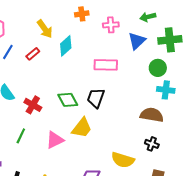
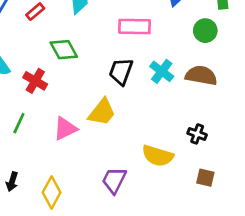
cyan cross: (166, 90) -> (162, 71), moved, turned 30
green diamond: (68, 100) -> (64, 50), moved
brown semicircle: (152, 115) -> (201, 75), moved

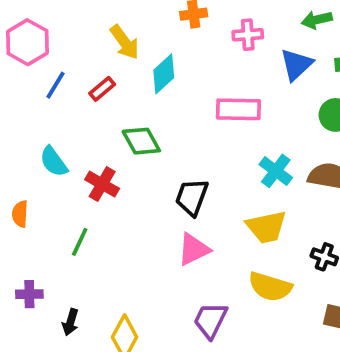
black trapezoid: (121, 71) -> (192, 197), moved
yellow trapezoid: (102, 112) -> (266, 227), moved, turned 40
pink triangle: (65, 129) -> (194, 249), moved

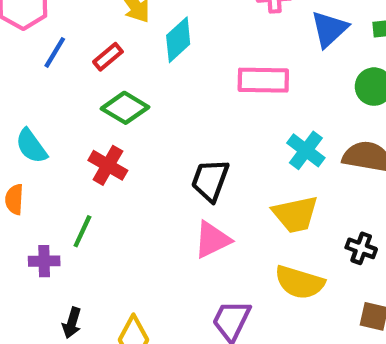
green diamond: (141, 141) -> (125, 108), moved, turned -30
cyan semicircle: (54, 162) -> (31, 146), moved
purple cross: (29, 294) -> (44, 261), moved

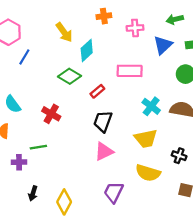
red rectangle: (108, 57) -> (97, 91), moved
green diamond: (125, 108) -> (70, 76), moved
green line: (82, 231) -> (38, 147), turned 56

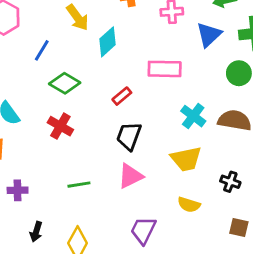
blue line: (24, 57) -> (42, 50), moved
green diamond: (70, 76) -> (65, 83), moved
green line: (38, 147) -> (79, 185), moved
yellow semicircle: (148, 173) -> (189, 205), size x0.7

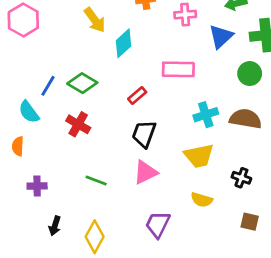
blue line: (42, 50) -> (48, 86), moved
cyan cross: (193, 116) -> (206, 115), turned 35
green line: (79, 185) -> (96, 181), turned 30

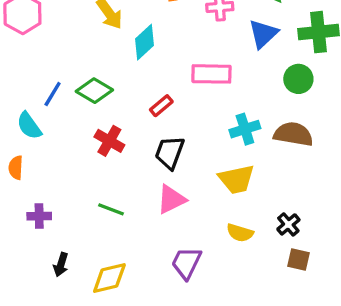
red cross: (78, 124) -> (109, 141), moved
black cross: (241, 178) -> (288, 224), moved, turned 30
yellow diamond: (95, 237) -> (109, 278), turned 48

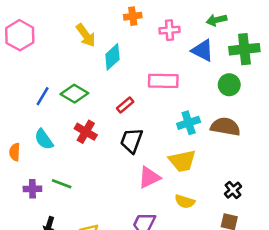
blue triangle: (263, 34) -> (203, 50), turned -50
cyan semicircle: (29, 126) -> (44, 139), moved
pink triangle: (171, 199) -> (149, 177), moved
green line: (111, 209) -> (62, 184), moved
black cross: (288, 224) -> (233, 190), moved

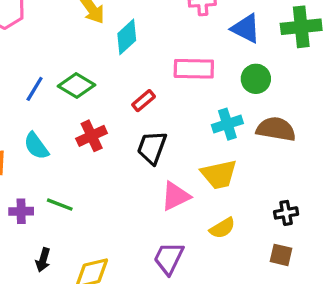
green circle: (229, 85) -> (256, 79), moved
red cross: (86, 132) -> (92, 136), turned 35
black cross: (233, 190) -> (286, 213), turned 30
yellow semicircle: (185, 202) -> (222, 228), turned -48

